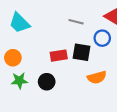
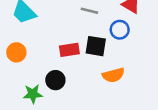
green star: (19, 81) -> (33, 94), moved

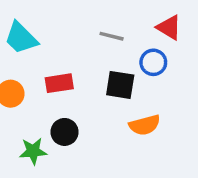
red rectangle: (69, 50) -> (59, 83), moved

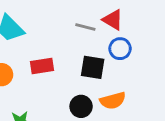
red triangle: (169, 27) -> (113, 20), moved
black circle: (65, 132) -> (81, 106), moved

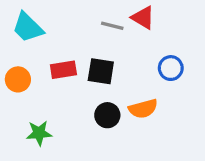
blue circle: (120, 49) -> (171, 68), moved
black square: (93, 67) -> (101, 71), moved

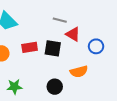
red triangle: (143, 18) -> (73, 34), moved
black circle: (107, 115) -> (55, 87), moved

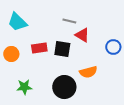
blue circle: (96, 46) -> (113, 47), moved
black circle: (55, 87) -> (64, 87), size x1.5

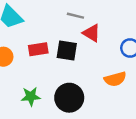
orange semicircle: (88, 72) -> (115, 79), moved
green star: (24, 87) -> (31, 96), moved

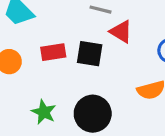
green star: (31, 96) -> (44, 112), turned 30

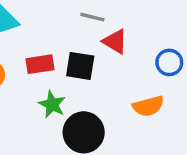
green star: (44, 112) -> (52, 104), moved

